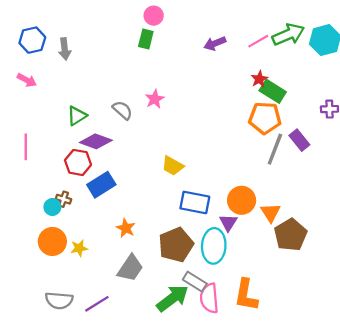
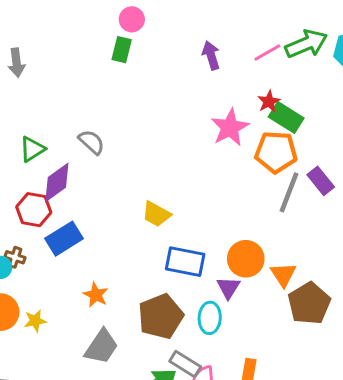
purple arrow: (215, 43) -> (211, 55), turned 95
pink star: (155, 99) -> (230, 128), moved, size x1.5
purple diamond: (96, 141) -> (57, 182), turned -56
cyan ellipse: (214, 246) -> (210, 318), size x0.7

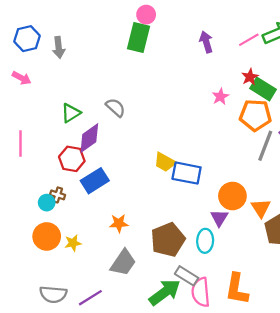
green rectangle: (122, 50) -> (138, 38), size x1.5
pink star: (230, 128) -> (220, 97), size x0.6
blue rectangle: (185, 262) -> (187, 173), moved
orange star: (96, 295) -> (119, 223), turned -30

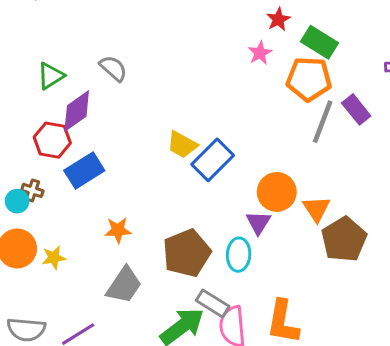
red star: (250, 77) -> (278, 19), moved
blue rectangle: (187, 173) -> (213, 160), turned -56

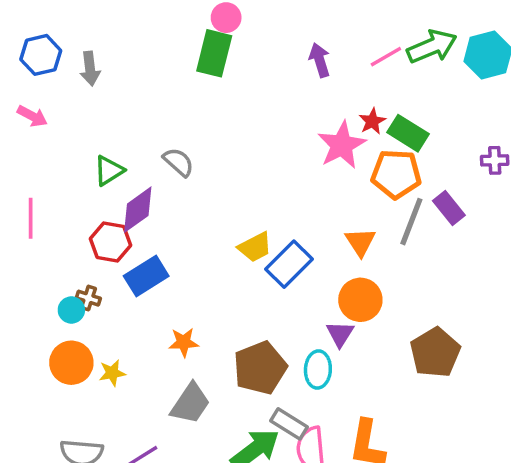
red star: (278, 19) -> (372, 121), moved
pink star: (260, 53) -> (342, 145), size x1.8
yellow trapezoid: (182, 145) -> (255, 247), turned -56
orange triangle: (316, 209) -> (360, 242), moved

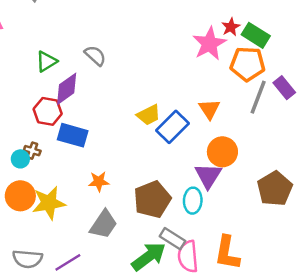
orange triangle: (360, 242) -> (209, 109), moved
blue rectangle: (146, 276) -> (73, 135), turned 48
purple triangle: (340, 334) -> (208, 176), size x1.4
yellow star: (112, 373) -> (49, 203), size x1.8

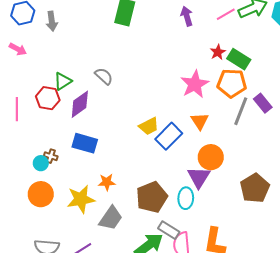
pink star: (209, 44) -> (195, 84), moved
red hexagon: (48, 111) -> (48, 98), moved
yellow star: (49, 203) -> (81, 199), moved

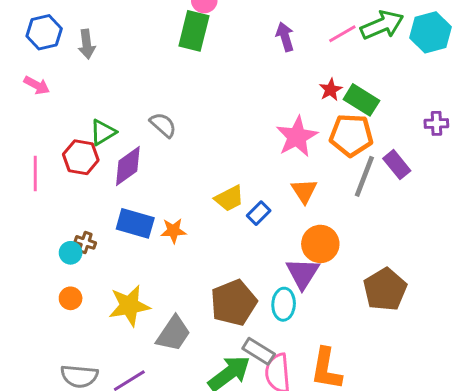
blue rectangle: (169, 136) -> (259, 213), size x0.6
orange star: (107, 182) -> (173, 231), moved
orange circle: (41, 194) -> (71, 298), size x0.6

